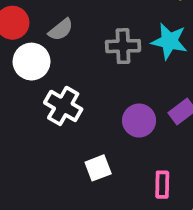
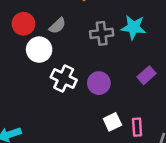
purple circle: (139, 121) -> (99, 83), moved
white square: (98, 168) -> (112, 122), moved

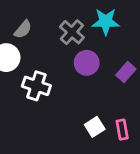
gray cross: (102, 33) -> (72, 32), turned -35
purple circle: (99, 83) -> (87, 63), moved

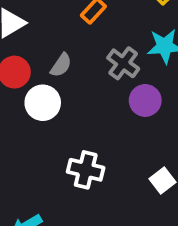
white cross: (36, 86) -> (86, 170), moved

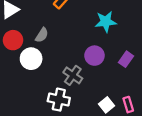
gray cross: (123, 63) -> (73, 75), moved

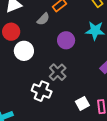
gray semicircle: (42, 35) -> (43, 19), moved
purple circle: (94, 56) -> (66, 40), moved

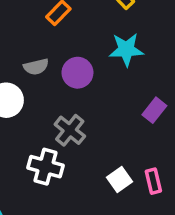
gray semicircle: (43, 19) -> (36, 67), moved, turned 40

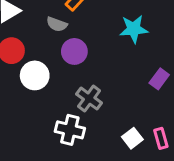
gray semicircle: (36, 67) -> (57, 24), moved, turned 36
purple circle: (77, 73) -> (74, 51), moved

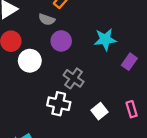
cyan star: (134, 29) -> (105, 39), moved
white square: (132, 138) -> (100, 111), moved

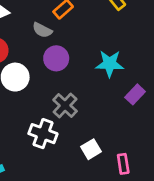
pink rectangle: (132, 109) -> (123, 164), moved

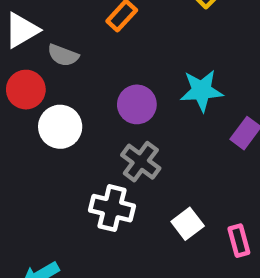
gray semicircle: (42, 30) -> (63, 55), moved
purple circle: (56, 58) -> (137, 104), moved

